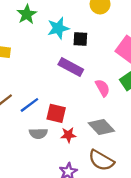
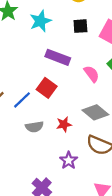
black square: (80, 39) -> (80, 26), moved
red square: (56, 113) -> (47, 88), moved, turned 30

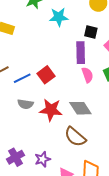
purple rectangle: (58, 57) -> (81, 53), moved, turned 50
red star: (64, 124) -> (51, 110), size x1.6
purple star: (69, 160) -> (43, 159), moved

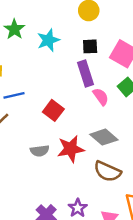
blue line: (22, 78) -> (14, 95), moved, turned 30

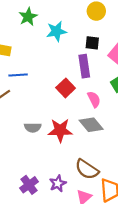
pink semicircle: (101, 97) -> (94, 99), moved
red square: (53, 110) -> (66, 88), moved
brown semicircle: (107, 171) -> (87, 169), moved

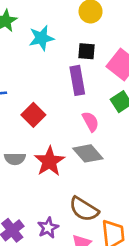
red square: (66, 88) -> (33, 115), moved
red star: (60, 130) -> (49, 161), turned -30

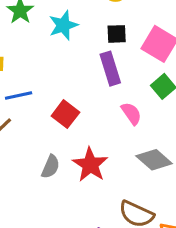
gray diamond: (88, 153) -> (154, 160), moved
gray semicircle: (15, 159) -> (51, 167), turned -60

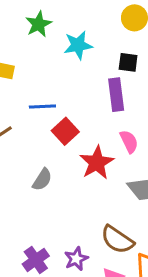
blue line: (19, 95) -> (42, 106), moved
red star: (90, 165) -> (97, 163), moved

